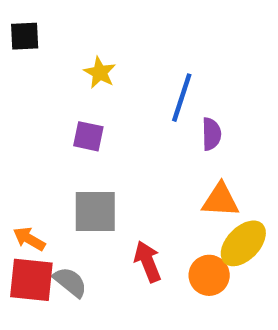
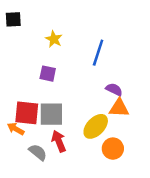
purple semicircle: (211, 134) -> (114, 90), moved, turned -63
yellow ellipse: (243, 243) -> (96, 126), moved
red arrow: (148, 262) -> (59, 141), moved
red square: (31, 280) -> (27, 113), moved

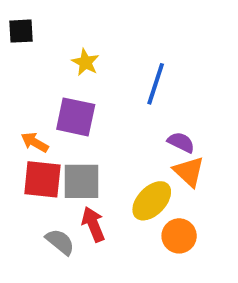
purple square: (48, 74) -> (76, 117), size x1.5
orange triangle: (119, 108) -> (189, 172), turned 40
orange arrow: (16, 129) -> (35, 142), moved

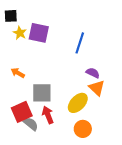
yellow star: (85, 62) -> (20, 33), moved
purple square: (76, 117) -> (39, 33), moved
red square: (42, 179) -> (22, 112), moved, turned -30
orange circle: (179, 236) -> (83, 129), moved

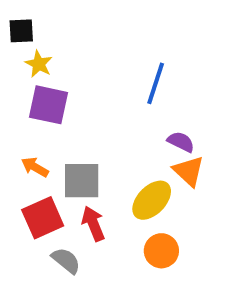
purple square: (39, 33) -> (49, 105), moved
orange arrow: (18, 73) -> (35, 167), moved
gray semicircle: (31, 124) -> (66, 261), moved

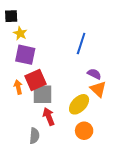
orange arrow: (35, 167) -> (18, 87), turned 48
red square: (43, 218) -> (35, 80), moved
gray semicircle: (66, 261) -> (34, 136), turned 56

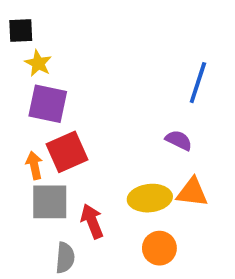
blue line: (81, 44) -> (198, 83), moved
orange triangle: (98, 89) -> (192, 192), moved, turned -36
gray square: (43, 94) -> (50, 202), moved
yellow ellipse: (79, 104) -> (150, 198), turned 40

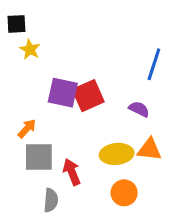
purple square: (48, 104) -> (63, 93), moved
red square: (67, 152) -> (88, 96), moved
orange arrow: (34, 165) -> (27, 129), turned 54

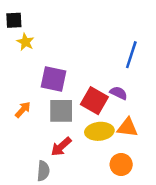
red square: (88, 96) -> (94, 101), moved, turned -36
gray square: (39, 157) -> (61, 111), moved
red arrow: (72, 172) -> (61, 147), turned -110
orange circle: (124, 193) -> (121, 164), moved

